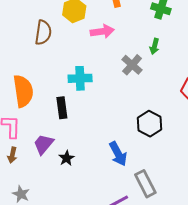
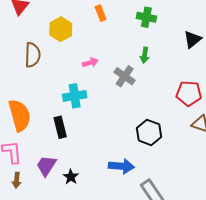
pink arrow: (102, 31) -> (90, 63), moved, size x0.7
blue arrow: (118, 154) -> (121, 166), turned -50

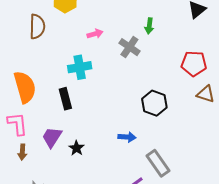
blue arrow: (121, 166) -> (127, 137), size x0.7

